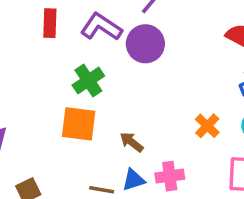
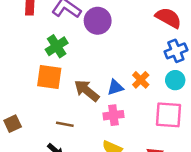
brown arrow: (132, 142) -> (87, 91), size x1.5
blue triangle: (133, 180) -> (115, 87), moved

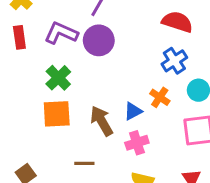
blue cross: (176, 51) -> (174, 61), moved
brown arrow: (87, 91) -> (102, 121), turned 32

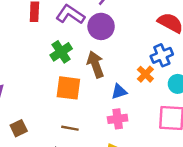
orange cross: (160, 97) -> (145, 74), moved
orange square: (57, 114) -> (68, 88), moved
brown arrow: (102, 121) -> (96, 64), moved

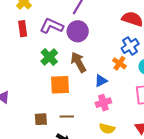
brown square: (19, 128) -> (41, 119), moved, turned 32

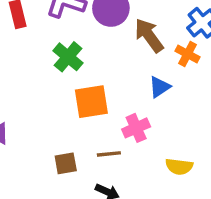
brown arrow: (78, 62) -> (149, 35), moved
pink cross: (103, 103) -> (136, 128), moved

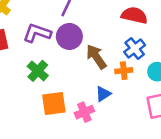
orange cross: (187, 54) -> (124, 71), turned -35
pink cross: (136, 128) -> (84, 112), moved

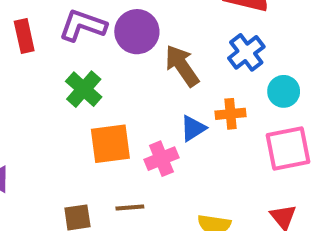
orange cross: (124, 71) -> (231, 114), moved

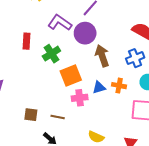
red rectangle: (24, 36) -> (26, 41), moved
orange square: (110, 144) -> (71, 76), moved, turned -30

